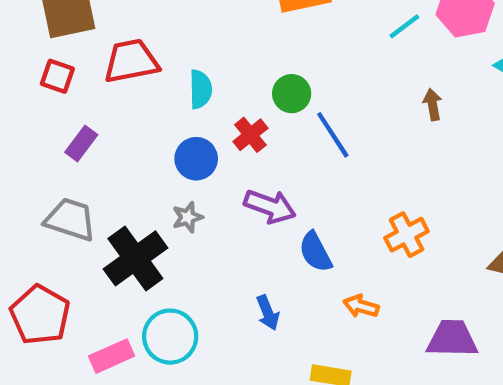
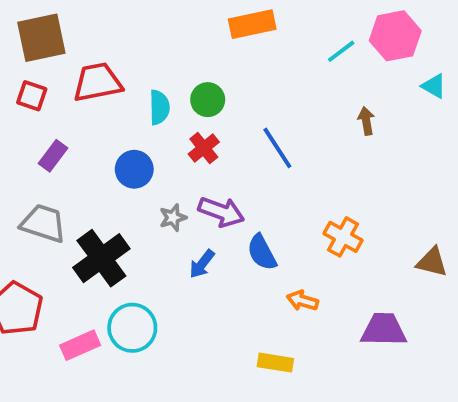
green circle: (292, 94) -> (208, 100), moved
blue circle: (196, 159) -> (134, 169), moved
gray star: (187, 217) -> (173, 218), moved
orange cross: (407, 235) -> (343, 237), turned -33
blue arrow: (268, 313) -> (202, 264), moved, turned 60

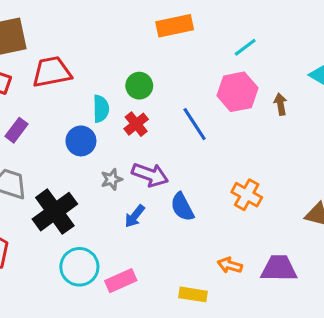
pink hexagon: (395, 36) -> (237, 92), moved
cyan semicircle: (159, 107) -> (101, 109), moved
brown arrow: (366, 121) -> (280, 104), moved
orange arrow: (302, 301) -> (230, 265), moved
pink rectangle: (80, 345) -> (121, 281), moved

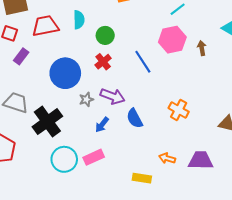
cyan semicircle: (101, 109) -> (79, 20), moved
purple rectangle: (16, 130) -> (21, 56), moved
blue circle: (81, 141) -> (65, 73), size x1.5
pink rectangle: (121, 281) -> (94, 157), moved

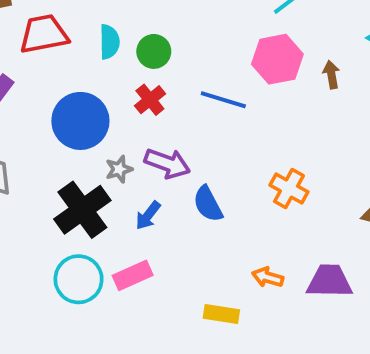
cyan semicircle: (79, 20) -> (109, 42), moved
blue line: (143, 62) -> (223, 100), turned -40
black cross: (47, 122) -> (82, 210), moved

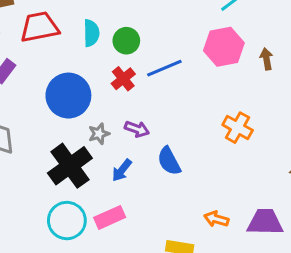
blue line: (223, 100) -> (164, 68), moved, turned -40
purple arrow: (167, 163) -> (137, 129), size x0.7
orange cross: (289, 189) -> (238, 128), moved

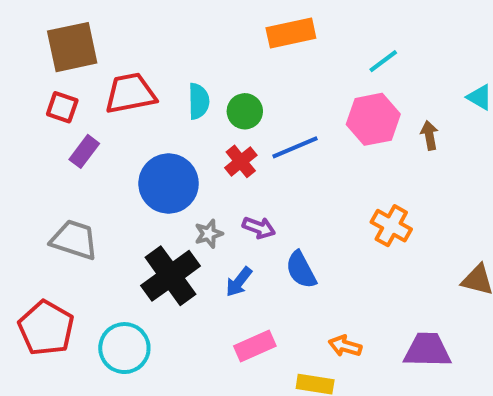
pink rectangle: (110, 217) -> (255, 346), moved
orange arrow: (216, 219) -> (345, 346), moved
cyan circle: (67, 221) -> (124, 348), moved

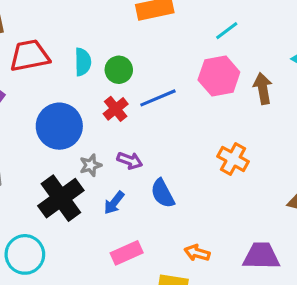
brown arrow: (429, 135) -> (263, 89), size x1.4

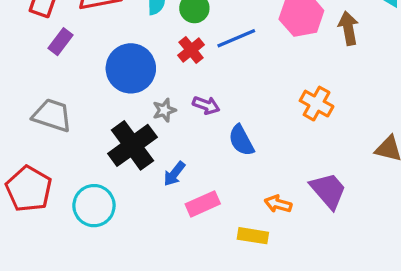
blue arrow: (114, 203) -> (174, 174), moved
purple trapezoid: (261, 256) -> (328, 191), moved, turned 48

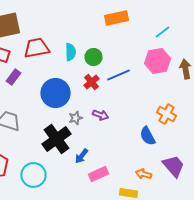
blue semicircle: (241, 140) -> (148, 136), moved

